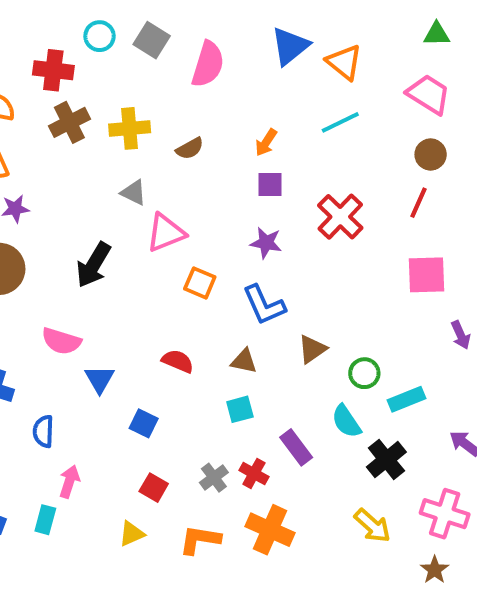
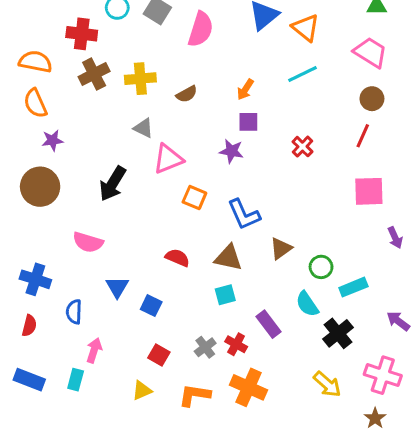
red cross: (340, 217) -> (302, 147), size x0.6
purple star: (266, 243) -> (231, 151), moved
brown triangle: (244, 361) -> (228, 258), size x1.4
blue triangle: (100, 379) -> (117, 287), moved

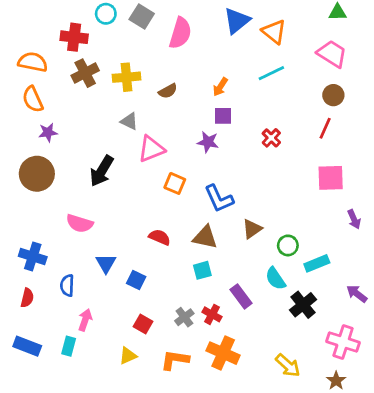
yellow arrow: (327, 384) -> (288, 365), moved

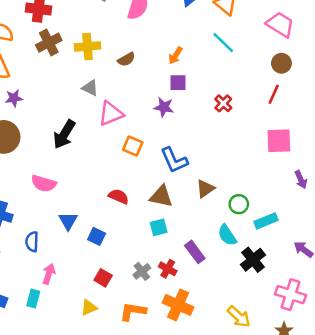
cyan line: (271, 73) -> (223, 43), turned 70

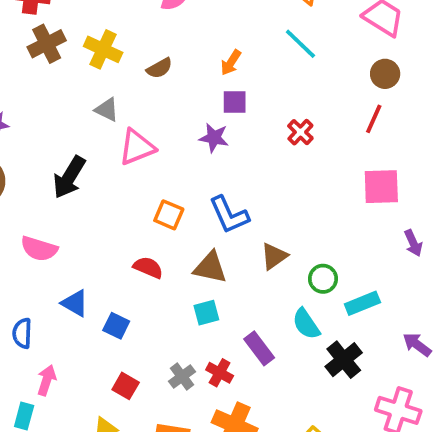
yellow cross: (88, 46) -> (103, 49), turned 30
orange square: (133, 146) -> (169, 215), moved
blue triangle: (68, 221) -> (75, 303), turned -30

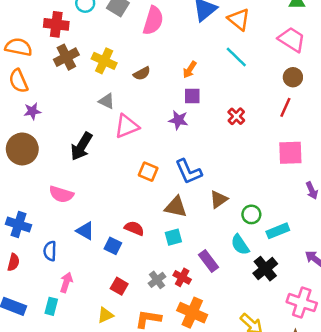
red semicircle: (148, 267) -> (134, 228), moved

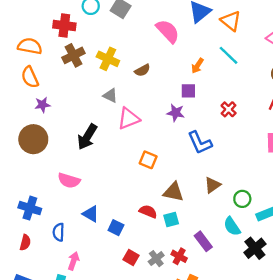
pink semicircle: (153, 21) -> (168, 31), moved, turned -60
orange arrow: (190, 70) -> (198, 66), moved
blue L-shape: (188, 172) -> (200, 143), moved
red semicircle: (134, 228) -> (148, 212), moved
red square: (119, 286) -> (131, 257), moved

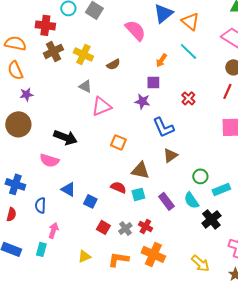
black arrow: (87, 137) -> (65, 137), moved, turned -100
brown triangle: (212, 185) -> (170, 155), moved
purple rectangle: (203, 241) -> (166, 201), moved

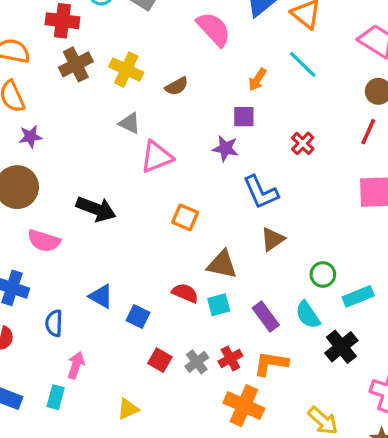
pink semicircle: (49, 160) -> (44, 241), moved
red cross: (145, 226) -> (230, 359), turned 32
orange L-shape: (118, 259) -> (271, 364), moved

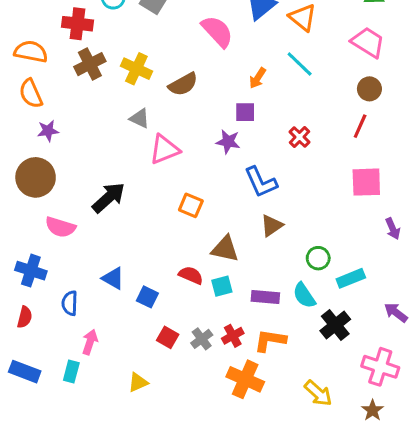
brown semicircle: (177, 86) -> (183, 84), size x1.4
black arrow: (96, 209) -> (109, 198), turned -63
purple rectangle: (266, 317) -> (265, 297), turned -48

